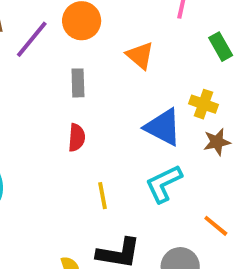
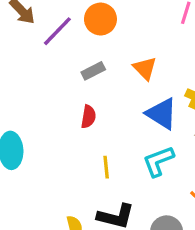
orange triangle: (140, 55) -> (145, 68), moved
gray rectangle: (78, 83) -> (93, 71), turned 60

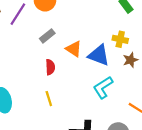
orange triangle: (145, 68) -> (74, 49), moved
yellow line: (106, 167) -> (49, 99), moved

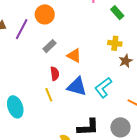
blue triangle: (99, 55) -> (77, 86), moved
yellow line: (49, 99) -> (49, 95), moved

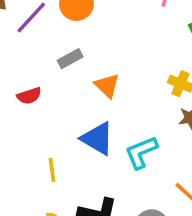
red semicircle: (55, 74) -> (29, 96), moved, turned 64
yellow line: (49, 95) -> (52, 170), moved

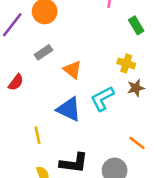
red semicircle: (29, 96) -> (16, 82), turned -30
cyan L-shape: (141, 152) -> (102, 99), moved

